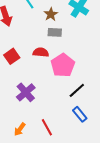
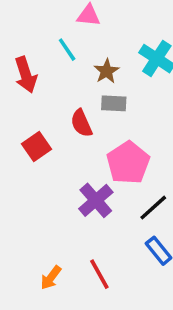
red semicircle: (41, 52) -> (81, 123), moved, turned -119
purple cross: (26, 92) -> (96, 200), moved

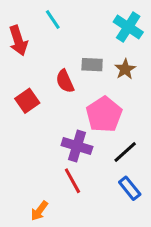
brown star: (107, 71) -> (125, 69), moved
purple cross: (96, 200) -> (77, 146), turned -32
red line: (99, 274) -> (72, 181), moved

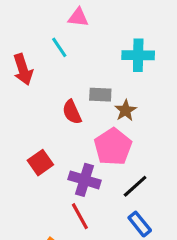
cyan cross: (128, 27) -> (138, 55), turned -32
brown star: (125, 69) -> (126, 110), moved
red square: (27, 101) -> (40, 163), moved

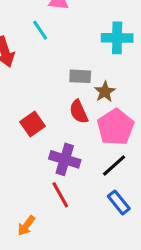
red semicircle: (72, 112) -> (79, 112), moved
pink pentagon: (113, 147) -> (116, 127), moved
red square: (40, 163) -> (33, 124), moved

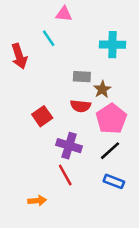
red semicircle: (79, 112) -> (81, 106), turned -60
blue rectangle: (119, 202) -> (114, 181), turned -30
orange arrow: (26, 226) -> (37, 201), turned -132

